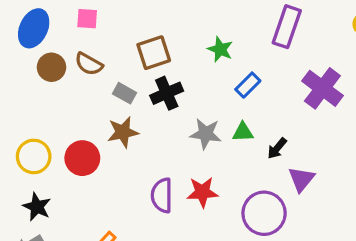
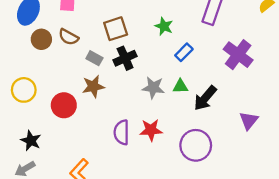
black arrow: (277, 148) -> (205, 98), size x1.6
yellow circle: (34, 156) -> (24, 90), moved
purple triangle: (301, 179) -> (249, 121), moved

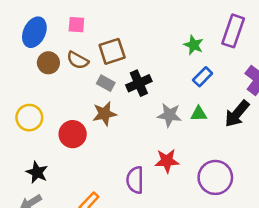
green star: (164, 26) -> (194, 45), moved
brown square: (116, 29) -> (112, 51), moved
black arrow: (205, 98) -> (237, 114), moved
purple semicircle: (122, 132) -> (135, 180), moved

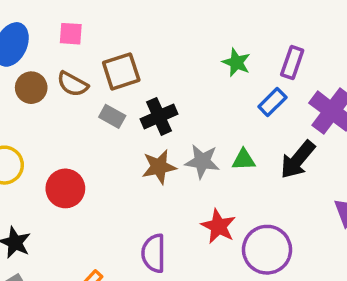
purple rectangle: (233, 31) -> (292, 62), moved, size x0.7
blue rectangle: (203, 77) -> (272, 102), moved
brown star: (104, 114) -> (159, 167), moved
red star: (167, 161) -> (218, 226), moved, turned 30

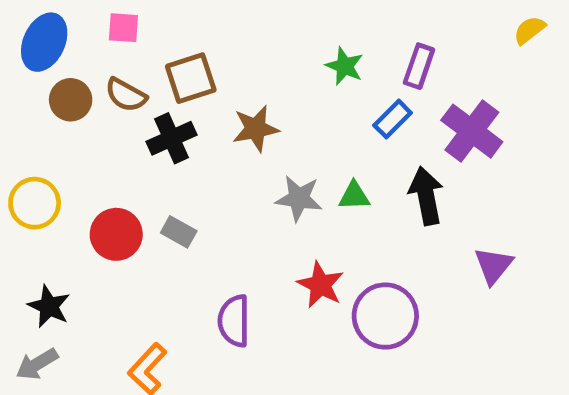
gray rectangle: (112, 116) -> (179, 232), moved
black cross: (159, 116) -> (171, 138), moved
black arrow: (298, 160) -> (426, 196), turned 129
brown star: (159, 167) -> (256, 129), moved

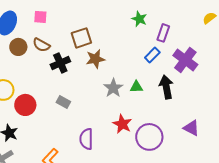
green star: (344, 66) -> (139, 19), moved
brown square: (191, 78) -> (81, 38), moved
gray star: (299, 198) -> (113, 88), turned 30
red circle: (116, 234) -> (25, 105), moved
purple triangle: (493, 266) -> (191, 128), moved, turned -42

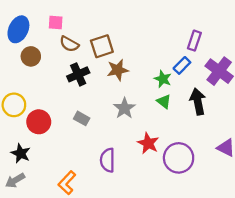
green star: (139, 19) -> (163, 79), moved
brown semicircle: (41, 45) -> (69, 44), moved
green triangle: (136, 87) -> (164, 102), turned 40
gray star: (113, 88) -> (124, 108), moved

